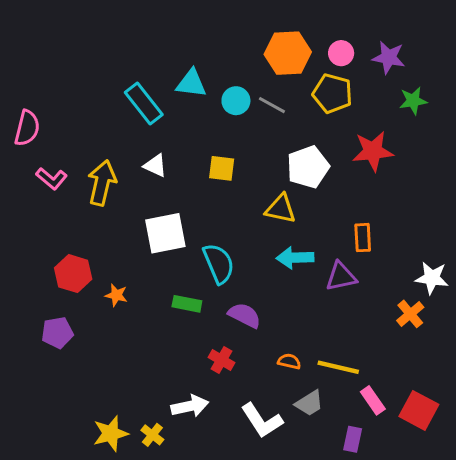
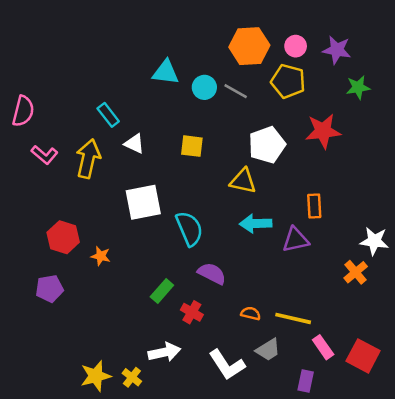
cyan rectangle: (144, 104) -> (108, 115), moved, size x0.7
green rectangle: (187, 304) -> (162, 291), moved, turned -60

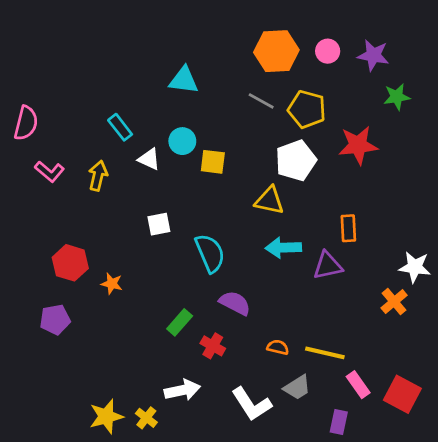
yellow pentagon: (288, 81) -> (307, 109), moved
cyan circle: (204, 87) -> (182, 141), moved
yellow arrow: (88, 159) -> (98, 176), size x0.7
white square: (143, 202) -> (159, 224), size x0.6

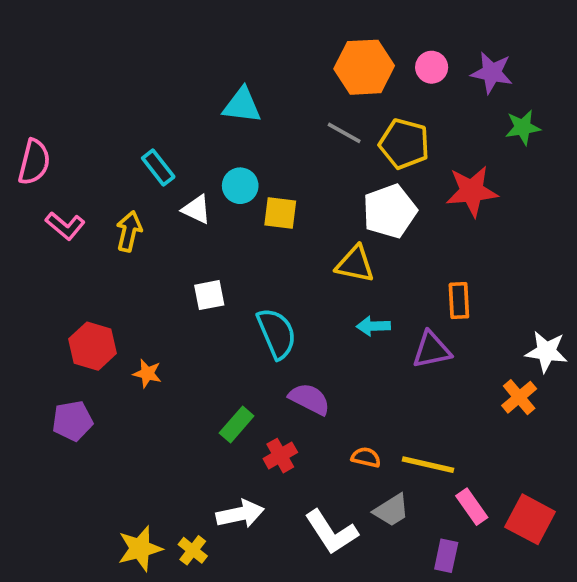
cyan arrow: (283, 248) -> (373, 326), size x0.7
red cross: (213, 346) -> (280, 456), turned 30

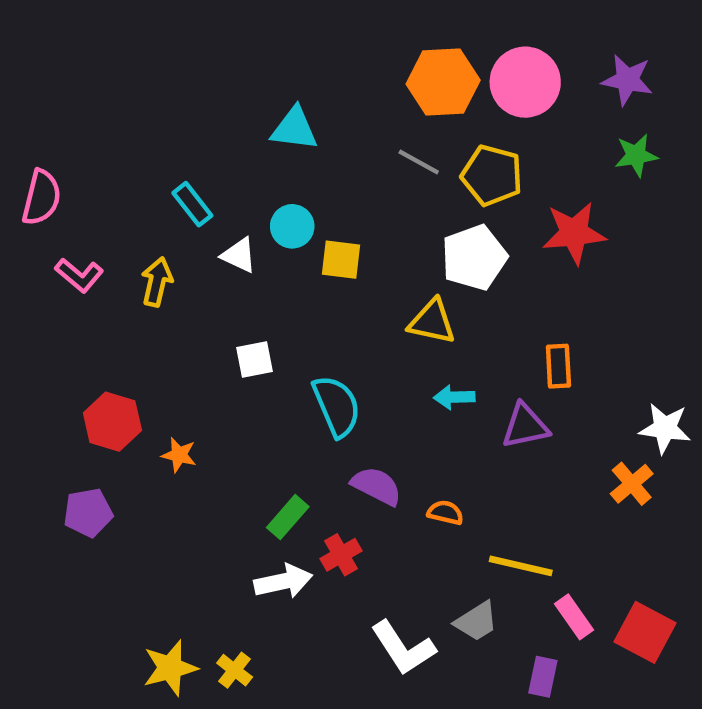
pink circle: (432, 67) -> (525, 82), size x1.8
purple star: (492, 73) -> (627, 80), moved
orange semicircle: (366, 457) -> (445, 513), moved
white arrow: (240, 514) -> (283, 581), moved

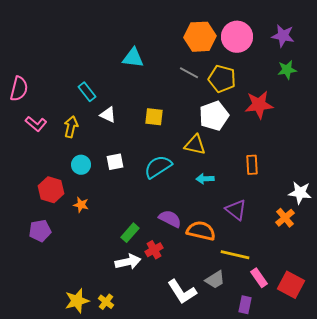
cyan circle: (292, 226) -> (81, 165), moved
cyan semicircle: (337, 406) -> (158, 167), moved, turned -100
purple triangle: (525, 426) -> (236, 210), moved, turned 50
orange semicircle: (445, 513) -> (201, 231), size x1.8

